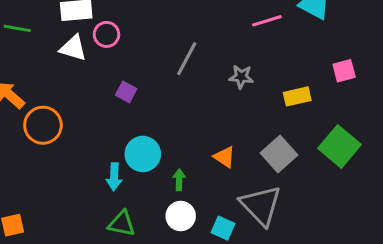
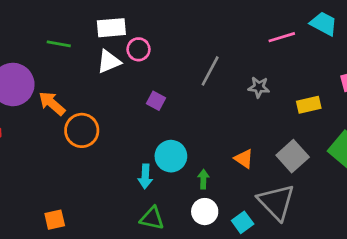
white triangle: (73, 48) -> (109, 61), turned -40
cyan square: (223, 228) -> (243, 222), turned 30

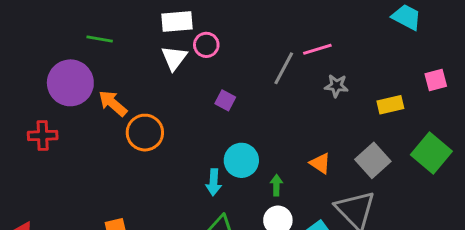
pink line: (282, 37) -> (317, 49), moved
green line: (59, 44) -> (100, 39), moved
white triangle: (109, 61) -> (174, 58), turned -30

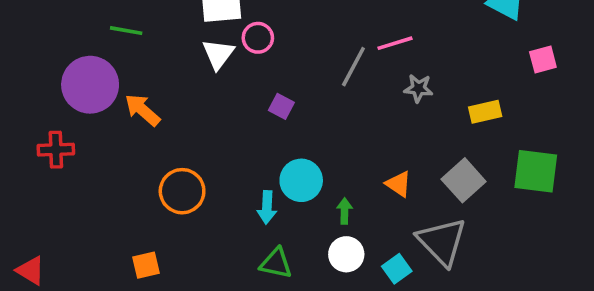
pink square: (436, 80) -> (543, 59), moved
orange circle: (145, 133) -> (182, 191), moved
green square: (431, 153) -> (536, 171), turned -33

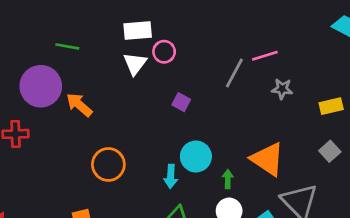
gray square: (464, 180) -> (330, 151), moved, size x0.7
orange triangle: (399, 184) -> (268, 159), size x1.8

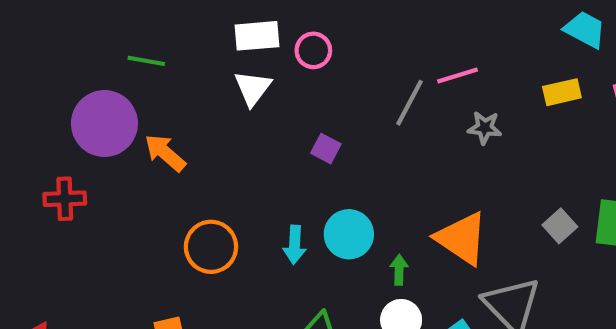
pink circle: (164, 52) -> (313, 50), moved
yellow rectangle: (331, 106) -> (562, 92), moved
cyan arrow: (171, 176) -> (295, 245), moved

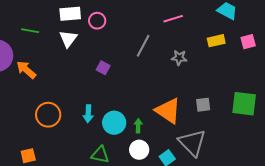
green line: (146, 61) -> (30, 31), moved
pink line: (457, 75) -> (173, 19), moved
gray square: (560, 226) -> (203, 105), moved, turned 35
cyan circle: (349, 234) -> (114, 123), moved

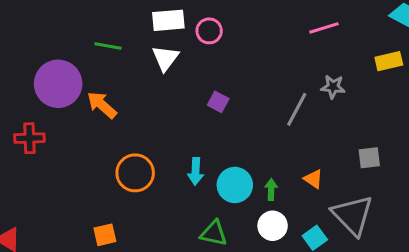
gray line: (143, 46) -> (297, 109), moved
orange triangle: (168, 111) -> (313, 179), moved, size x0.5

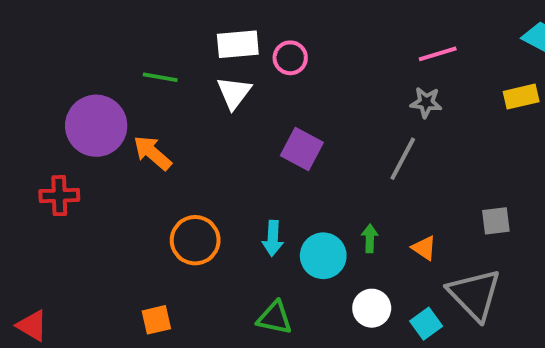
gray star: (333, 87) -> (426, 102), moved
purple square: (218, 102) -> (302, 149), size x1.5
green arrow: (271, 189) -> (370, 238), moved
green triangle: (214, 233) -> (275, 318), moved

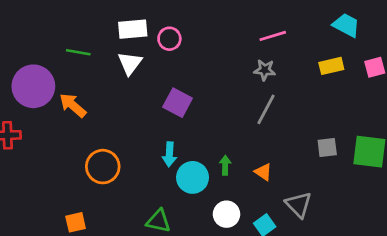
gray line: (403, 159) -> (266, 109), moved
gray square: (496, 221) -> (327, 148), moved
cyan arrow: (273, 238) -> (169, 154), moved
gray triangle: (475, 295) -> (299, 205), size x0.7

